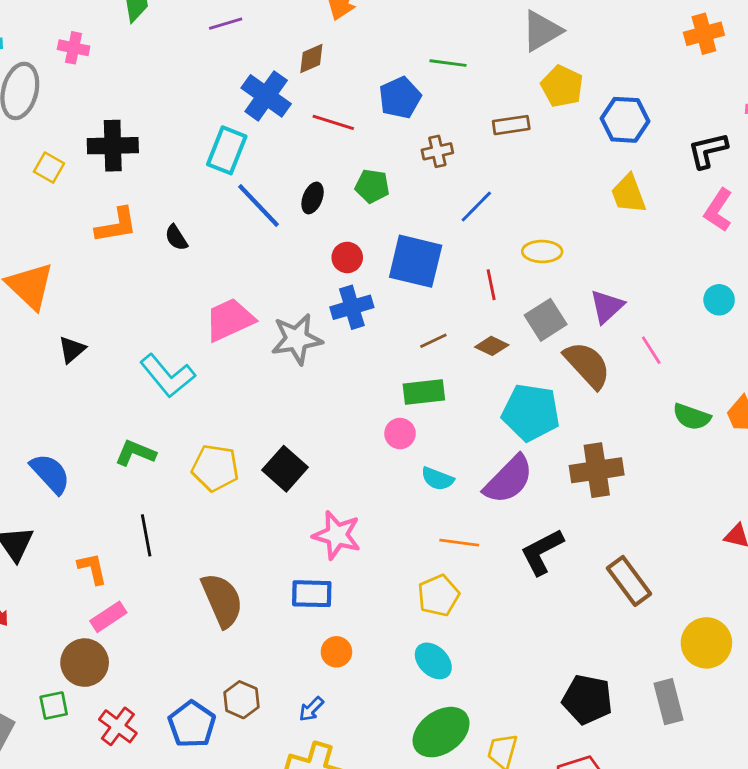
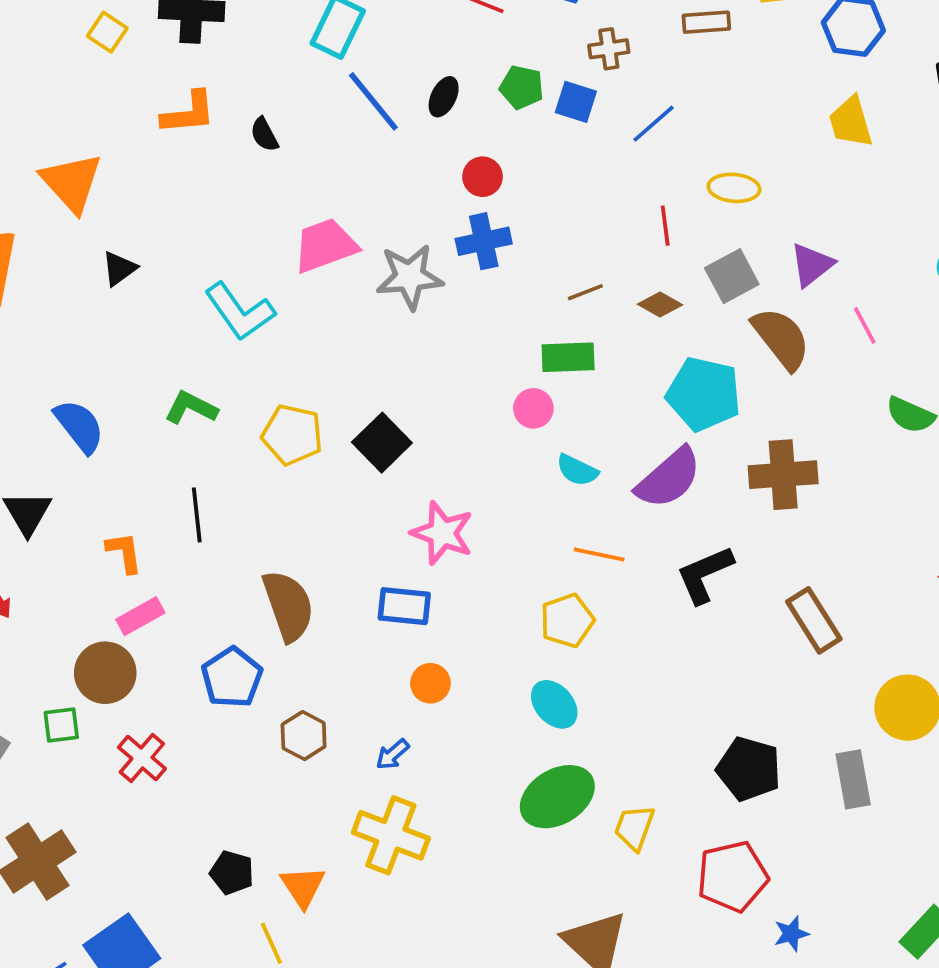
blue square: (416, 261) -> (576, 102), moved, size x0.6
blue pentagon: (192, 724) -> (232, 677), moved

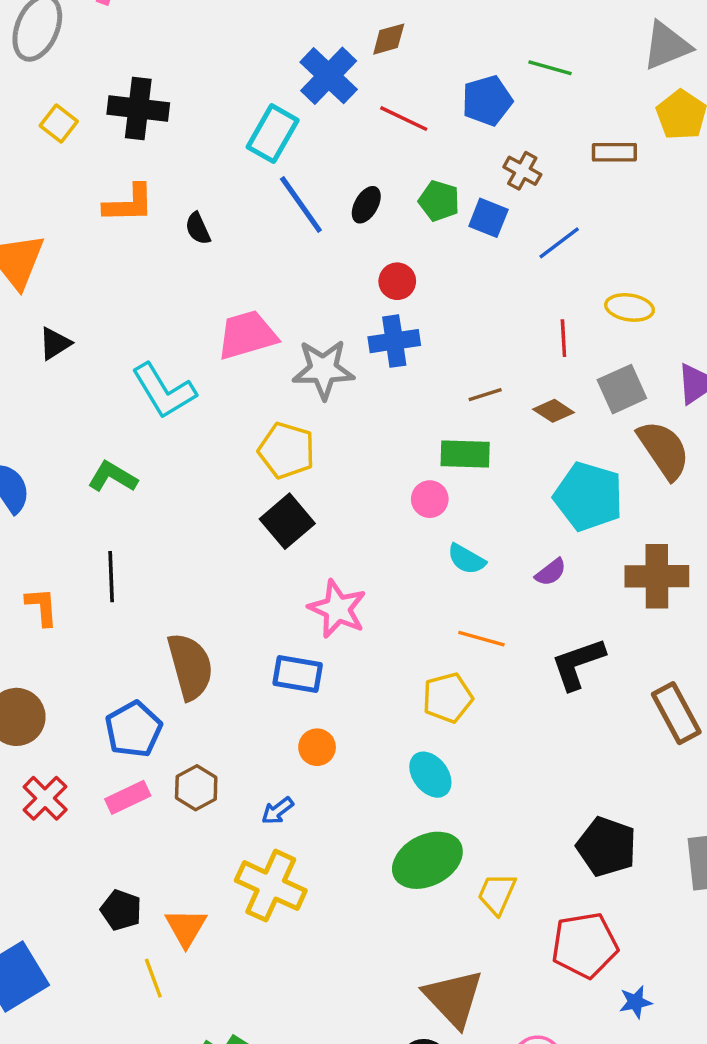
brown cross: (609, 49) -> (522, 171), turned 33
yellow pentagon: (292, 435) -> (287, 450), moved
purple semicircle: (669, 478) -> (551, 572), size x0.5
pink rectangle: (140, 616) -> (128, 797), moved

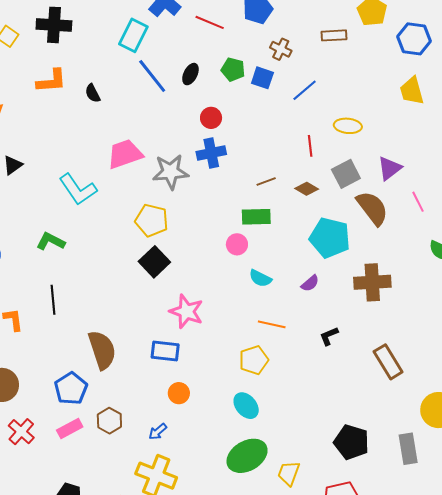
black L-shape: (578, 664) -> (329, 336), size x0.6

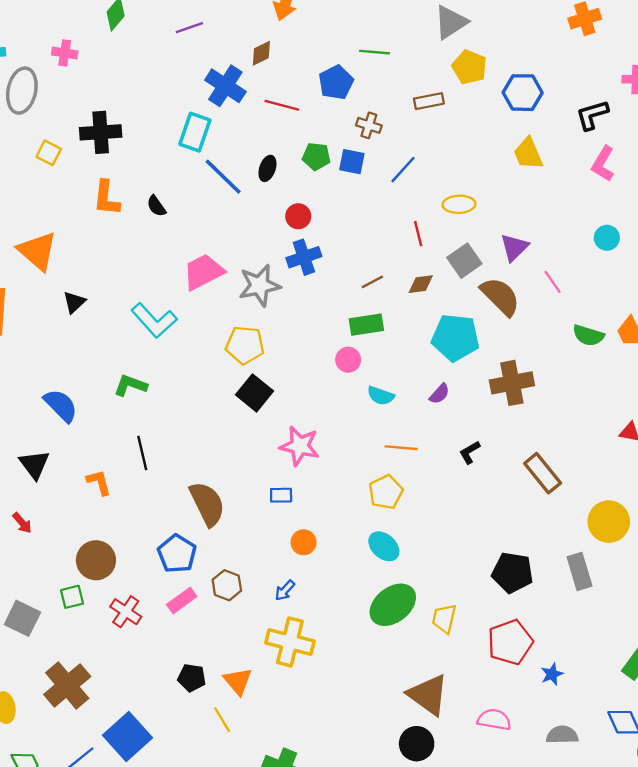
orange L-shape: (51, 81) -> (106, 198), turned 108
brown diamond: (307, 189) -> (421, 284), turned -30
blue rectangle: (165, 351) -> (281, 495), size x0.7

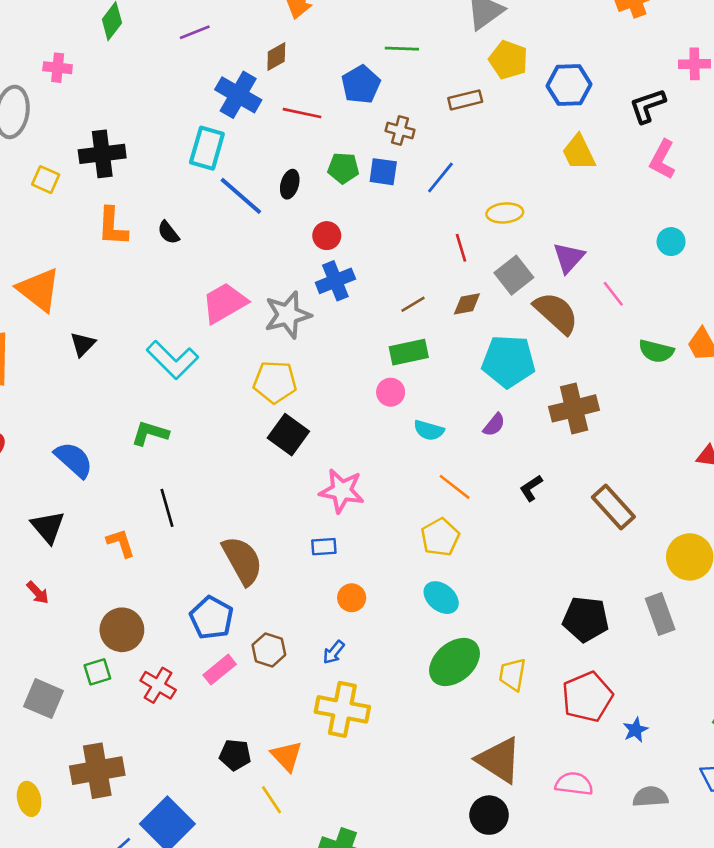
orange line: (401, 448) -> (455, 487), turned 36
brown cross: (67, 685) -> (97, 771), turned 33

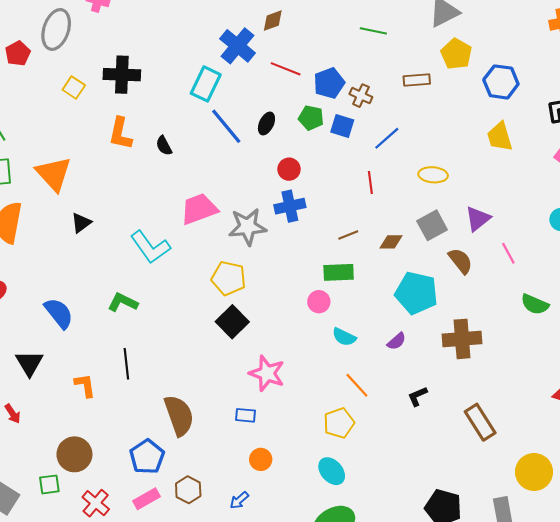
blue pentagon: (361, 85) -> (329, 83), moved
red line: (461, 248) -> (370, 183), moved
brown semicircle: (556, 313) -> (460, 261), size x0.7

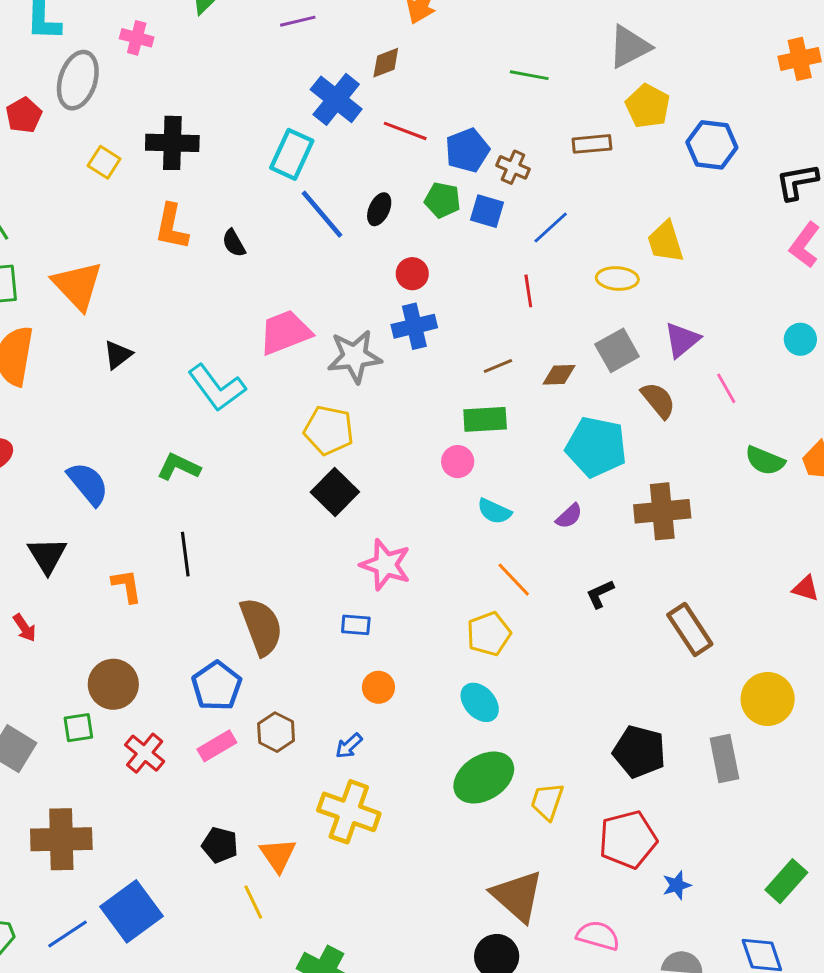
yellow trapezoid: (500, 137) -> (665, 242), moved

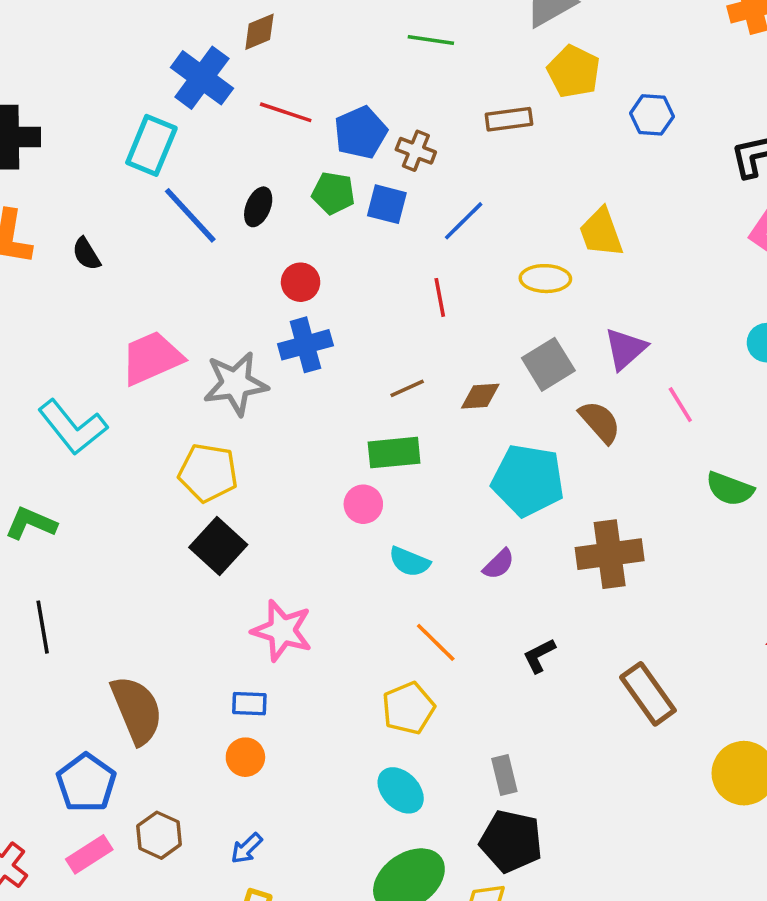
blue hexagon: (712, 145) -> (652, 115), size x0.7
orange circle: (378, 687) -> (245, 757), moved
black pentagon: (639, 752) -> (511, 841), moved
gray rectangle: (724, 758) -> (504, 775), moved, size x0.7

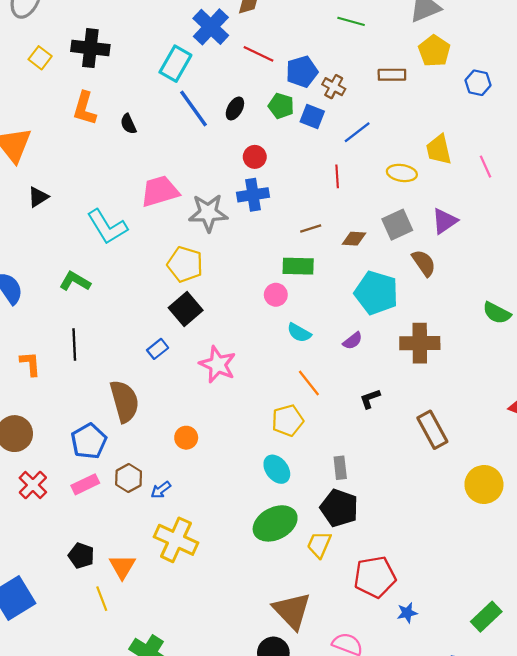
pink line: (680, 405) -> (486, 167), moved
blue rectangle: (249, 704) -> (158, 349), moved, turned -48
blue arrow: (247, 848) -> (161, 490), moved

